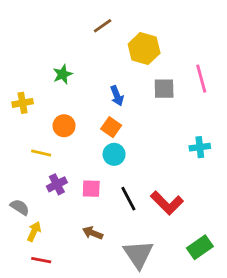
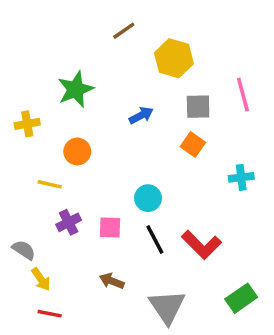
green star: (63, 74) -> (76, 89), size x1.5
blue arrow: (117, 96) -> (141, 115), turned -96
orange square: (111, 127) -> (193, 145), moved
cyan circle: (114, 154) -> (148, 198), moved
yellow arrow: (34, 231) -> (41, 279), turned 120

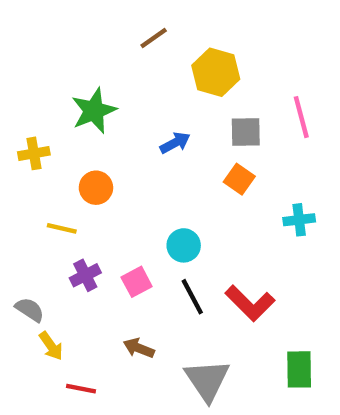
pink square: (110, 227) -> (137, 282), turned -30
green rectangle: (241, 298) -> (299, 369), turned -56
red line: (50, 314) -> (81, 389), moved

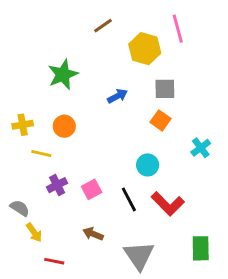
pink line: (301, 117) -> (178, 29), moved
yellow cross: (34, 153) -> (23, 125), moved
cyan cross: (299, 220) -> (201, 148), turned -30
cyan circle: (184, 245) -> (148, 165), moved

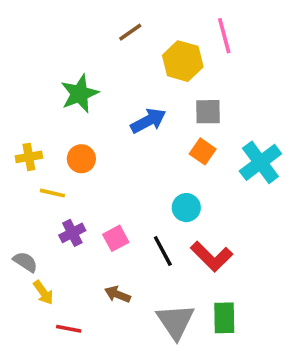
blue arrow: (117, 96) -> (148, 121), size x1.4
cyan cross: (201, 148) -> (260, 162), moved, size x1.6
green rectangle: (201, 248) -> (224, 318), moved

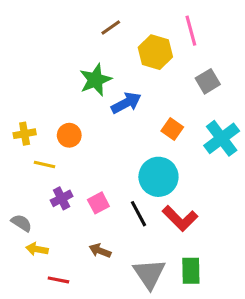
green star: (80, 94) -> (95, 80), moved
gray square: (208, 112) -> (208, 81), moved, turned -30
cyan circle: (186, 208) -> (158, 177), size x1.6
yellow arrow: (43, 293) -> (37, 249), turned 135

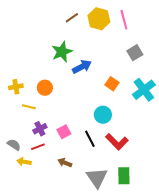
yellow hexagon: (155, 52) -> (99, 19), moved
cyan circle: (158, 177) -> (103, 115), size x0.7
red line: (58, 280) -> (38, 147), moved, turned -32

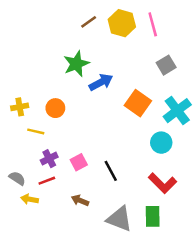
orange square: (112, 84) -> (138, 103), size x1.5
cyan circle: (103, 115) -> (161, 143), moved
red L-shape: (117, 142) -> (162, 183), moved
gray triangle: (97, 178) -> (119, 219), turned -35

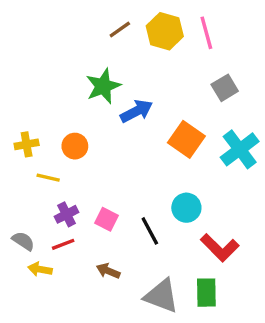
cyan circle: (161, 143) -> (186, 208), moved
pink square: (79, 162) -> (106, 219), turned -35

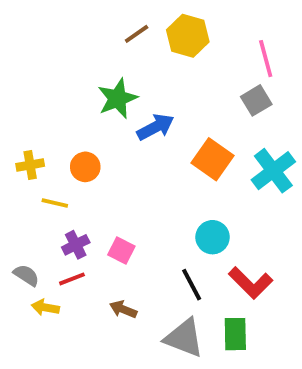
pink line: (206, 33) -> (266, 59), moved
black line: (150, 231) -> (192, 285), moved

